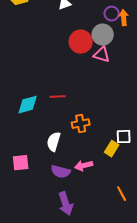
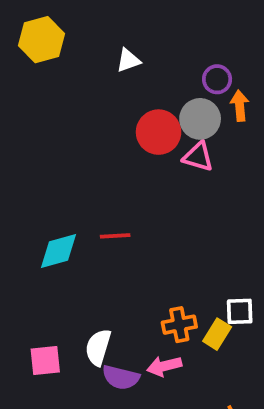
orange arrow: (124, 18) -> (240, 106), moved
orange cross: (81, 124) -> (179, 325), moved
white semicircle: (54, 142) -> (98, 347), moved

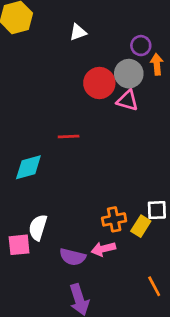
red line: (115, 236) -> (69, 136), moved
white semicircle: (98, 347) -> (38, 227), moved

